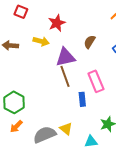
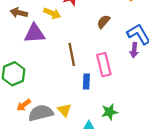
purple triangle: (65, 57) -> (35, 33), moved
orange arrow: (16, 126) -> (24, 105), moved

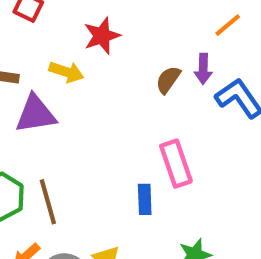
purple arrow: (134, 50) -> (203, 69), moved
brown line: (72, 54) -> (48, 202), moved

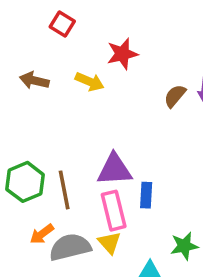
purple triangle: (36, 114) -> (114, 170), moved
pink rectangle: (176, 164) -> (114, 211), moved

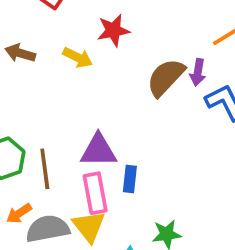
brown semicircle: (175, 96) -> (166, 77), size x1.6
yellow triangle: (109, 243) -> (89, 226), size x1.4

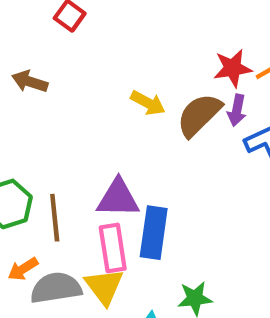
red star: (113, 30) -> (233, 68), moved
yellow arrow: (78, 57) -> (148, 103), moved
blue rectangle: (130, 179) -> (154, 233), size x1.6

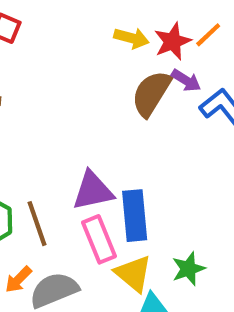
yellow arrow: (148, 103) -> (131, 38), moved
purple arrow: (237, 110) -> (186, 80), turned -56
yellow triangle: (104, 286) -> (133, 274), moved

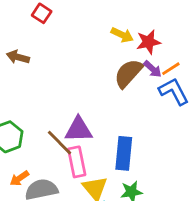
orange line: (208, 35) -> (171, 69), moved
blue rectangle: (135, 216) -> (124, 153), moved
brown line: (37, 224) -> (60, 143), moved, turned -36

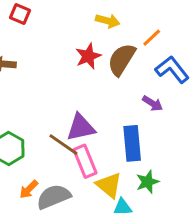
red star: (148, 42) -> (88, 56), moved
purple arrow: (153, 69) -> (153, 103), moved
orange line: (171, 69) -> (152, 38), moved

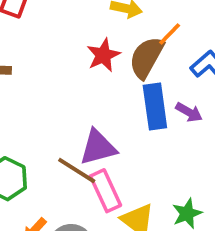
orange line: (152, 38) -> (170, 34), moved
blue rectangle: (132, 143) -> (155, 106), moved

